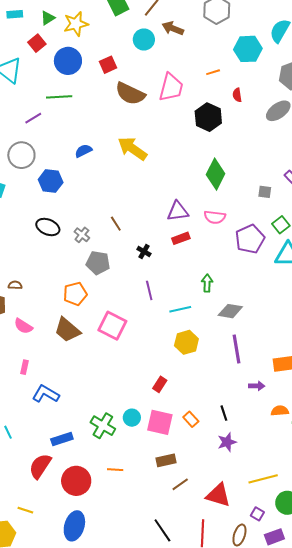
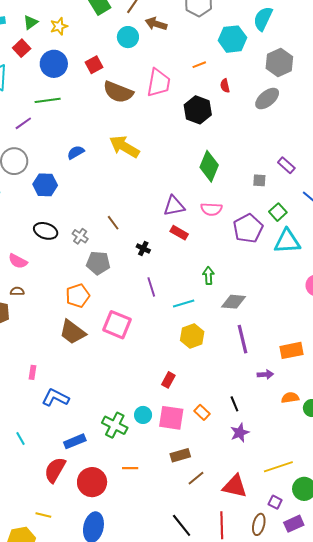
yellow star: (76, 24) -> (59, 26), size x0.7
red rectangle: (181, 238) -> (179, 233), turned 54
pink semicircle: (23, 326) -> (18, 261), moved

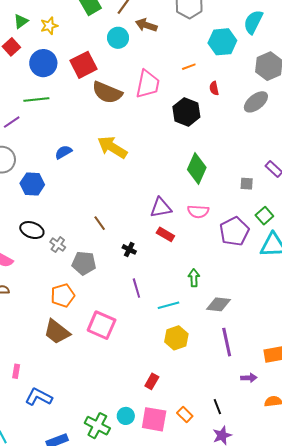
red square: (94, 65) -> (83, 65), size x1.5
gray cross: (80, 236) -> (58, 245), moved

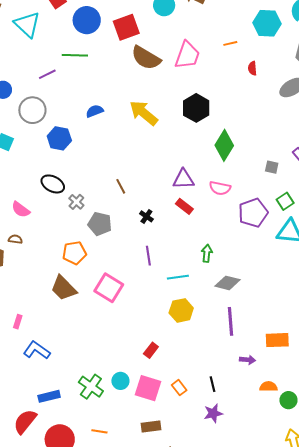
black hexagon: (186, 112) -> (196, 108), moved

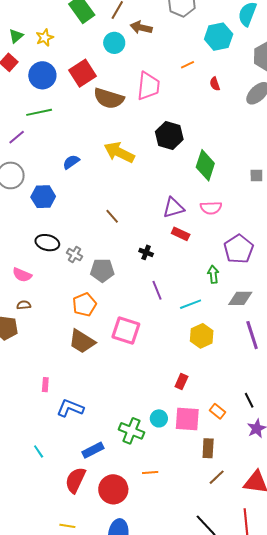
brown line: (121, 186) -> (112, 216), moved
purple pentagon: (253, 213) -> (239, 249), moved
brown rectangle: (151, 426) -> (208, 448), moved, turned -66

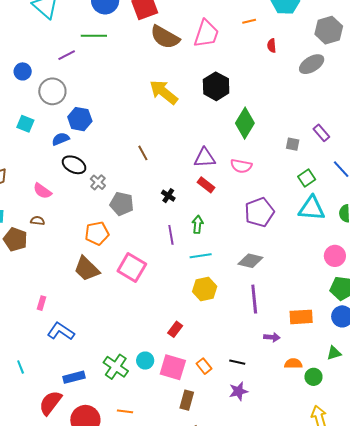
blue semicircle: (71, 162) -> (61, 139), moved
green arrow: (213, 274) -> (198, 224), moved
black line: (249, 400) -> (237, 362), turned -63

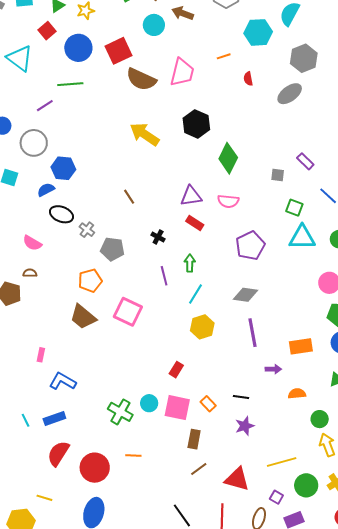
green square: (307, 178) -> (294, 208), turned -30
cyan line: (201, 256) -> (195, 294), turned -45
blue rectangle: (74, 377) -> (54, 419), moved
green circle: (313, 377) -> (320, 419), moved

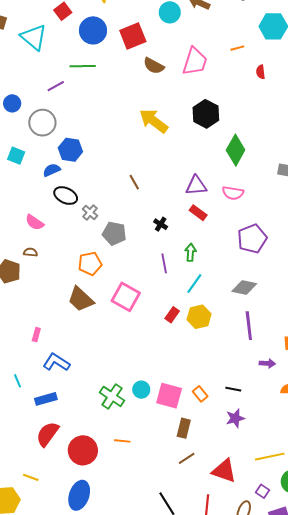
brown semicircle: (141, 79) -> (154, 66), size x0.7
red rectangle: (176, 370) -> (172, 315), moved
cyan line: (26, 420) -> (17, 381), moved

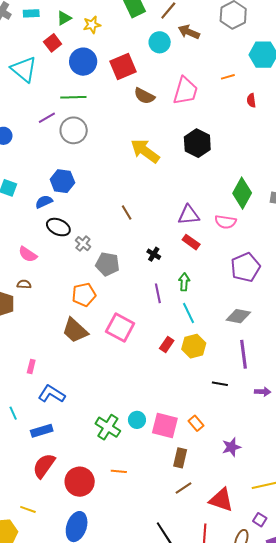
gray circle: (42, 123) -> (74, 130), moved
green diamond: (236, 150) -> (242, 193), moved
cyan line: (194, 284) -> (188, 313), turned -60
black line: (233, 389) -> (220, 384), moved

